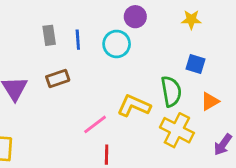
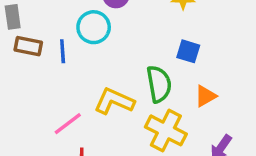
blue line: (78, 40) -> (63, 51), moved
brown rectangle: (58, 78) -> (28, 46), moved, turned 30

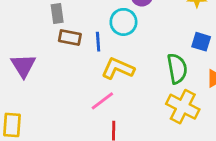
yellow L-shape: (114, 101) -> (118, 69), moved

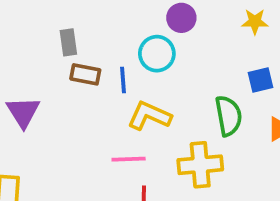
blue square: (201, 42) -> (260, 80), turned -30
pink line: (102, 101) -> (129, 159), turned 35
yellow cross: (183, 107) -> (200, 165), moved, turned -32

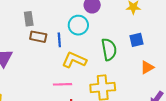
green semicircle: (228, 116) -> (109, 49), moved

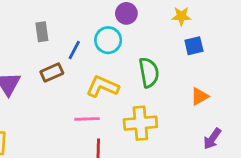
brown rectangle: (38, 37) -> (52, 73), moved, turned -35
blue line: (59, 40) -> (74, 50), moved, turned 32
blue square: (136, 40) -> (194, 46), moved

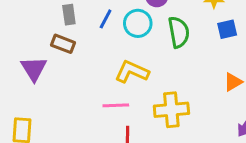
blue line: (74, 50) -> (106, 19), moved
brown rectangle: (52, 73) -> (63, 44), moved, turned 45
green semicircle: (149, 73) -> (179, 32), moved

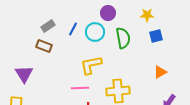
gray rectangle: (69, 15) -> (48, 26), turned 64
purple triangle: (34, 69) -> (24, 74), moved
yellow L-shape: (132, 72) -> (91, 65), turned -35

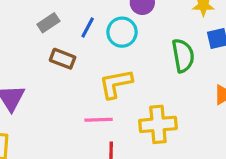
green semicircle: (123, 38) -> (183, 56), moved
brown rectangle: (44, 46) -> (63, 59), moved

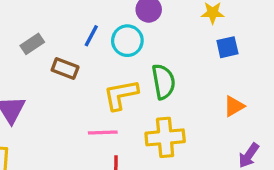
gray rectangle: (48, 23) -> (32, 44), moved
green semicircle: (183, 56) -> (163, 82), moved

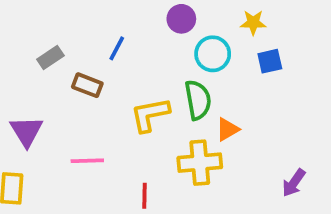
cyan circle: (127, 41) -> (213, 54), moved
orange triangle: (234, 106) -> (227, 129), moved
pink line: (103, 132) -> (87, 161), moved

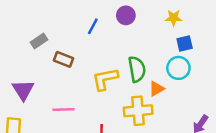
blue line: (117, 48) -> (93, 26), moved
cyan circle: (213, 54) -> (178, 68), moved

